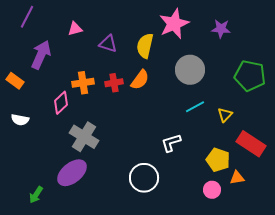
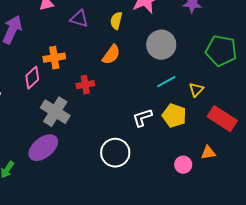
yellow semicircle: (145, 46) -> (116, 21), size x0.7
red cross: (114, 83) -> (85, 85), moved
yellow pentagon: (218, 160) -> (174, 116), moved

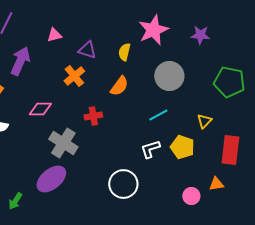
orange cross: (54, 58) -> (74, 76), moved, turned -30
pink diamond: (32, 78) -> (40, 109), turned 45
cyan line: (166, 82) -> (158, 115), moved
red rectangle: (222, 119) -> (230, 150), turned 64

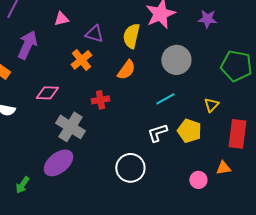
yellow semicircle: (124, 52) -> (131, 36), size x1.4

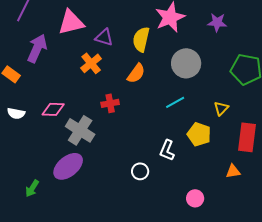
pink triangle: (61, 19) -> (71, 22), size x1.8
pink diamond: (47, 93) -> (53, 109), moved
white L-shape: (157, 133) -> (167, 150), moved, turned -50
white circle: (130, 168) -> (140, 171), size x0.6
pink circle: (198, 180) -> (195, 198), moved

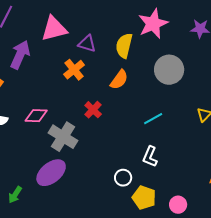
cyan line: (175, 102) -> (153, 119), moved
red cross: (110, 103) -> (93, 110), turned -36
yellow pentagon: (199, 134) -> (144, 198), moved

